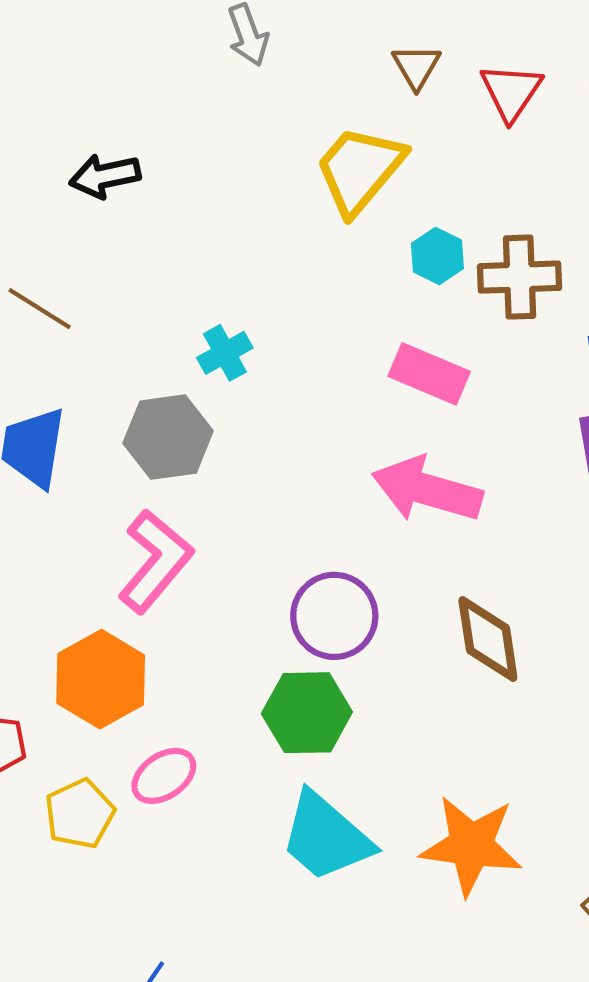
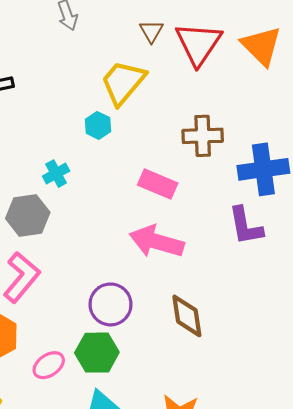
red triangle: (511, 92) -> (198, 44), size x1.5
cyan hexagon: (437, 256) -> (98, 125), moved
pink ellipse: (164, 776) -> (49, 365), moved

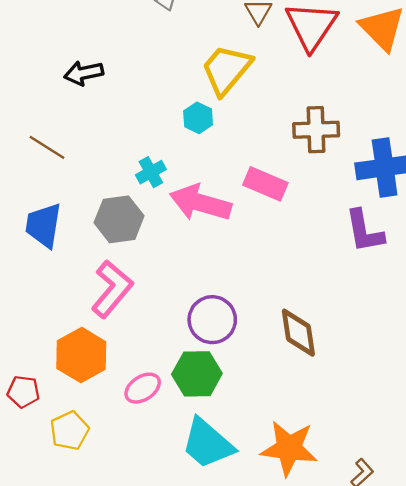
pink arrow: (157, 242) -> (200, 203), moved

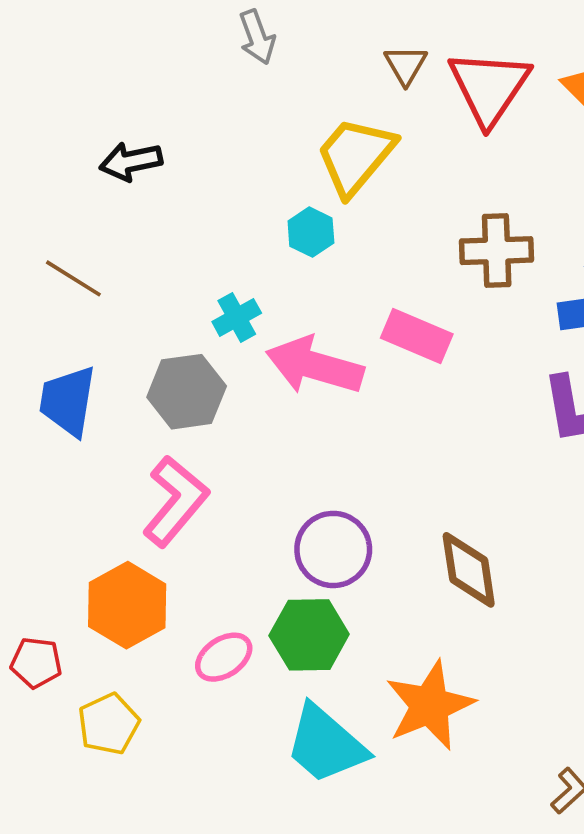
orange star: (289, 448) -> (430, 705), moved, turned -30

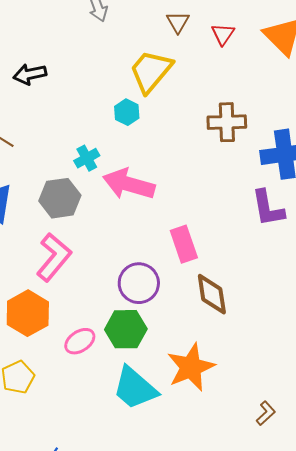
red triangle: (489, 87) -> (223, 34), size x0.5
pink rectangle: (417, 336) -> (184, 244), moved, turned 48

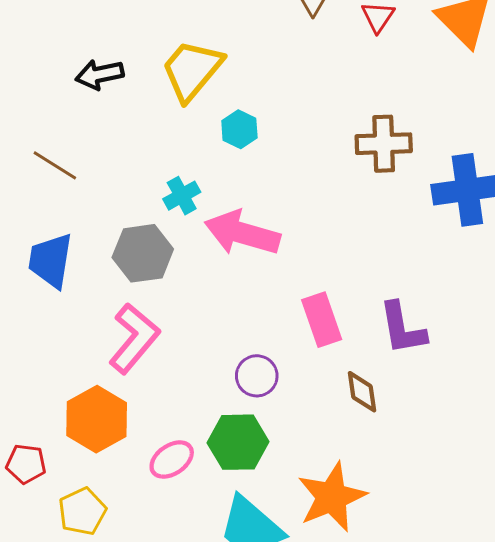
yellow trapezoid: (151, 71) -> (192, 70), moved
purple L-shape: (268, 208) -> (402, 328), moved
purple circle: (139, 283) -> (257, 376), size x0.7
brown diamond: (212, 294) -> (362, 392), size x0.7

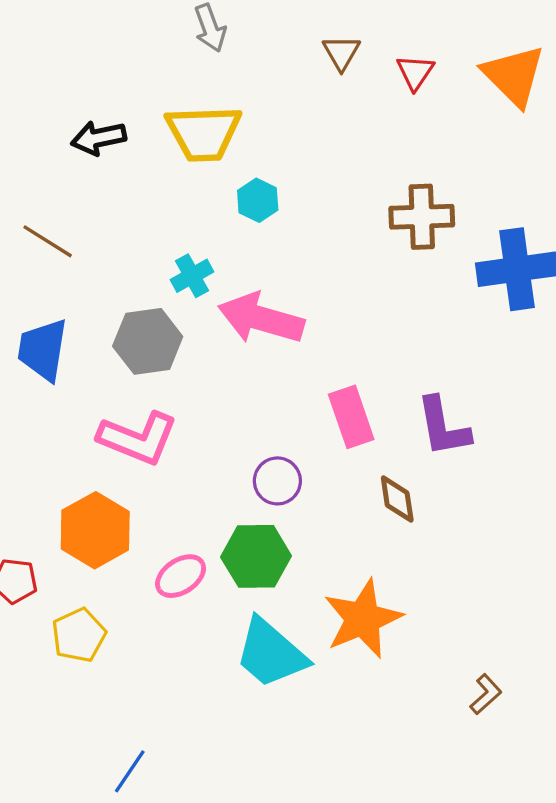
yellow trapezoid: (192, 70) -> (204, 133), turned -132
pink L-shape: (134, 338) -> (138, 438), turned 72

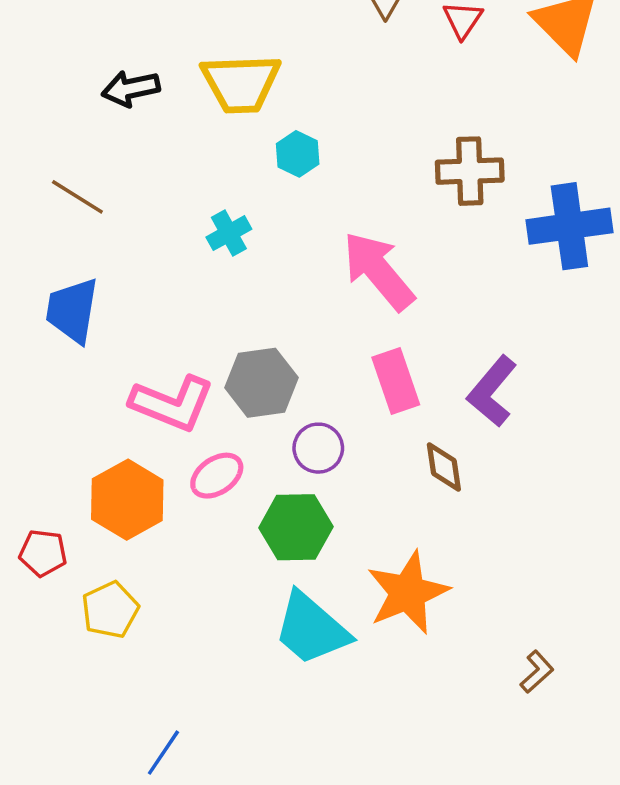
pink arrow: (261, 318) -> (378, 271), moved, turned 34
gray hexagon: (148, 341) -> (262, 383), moved
purple L-shape: (443, 427) -> (492, 391), turned 50
pink ellipse: (181, 576) -> (217, 476), moved

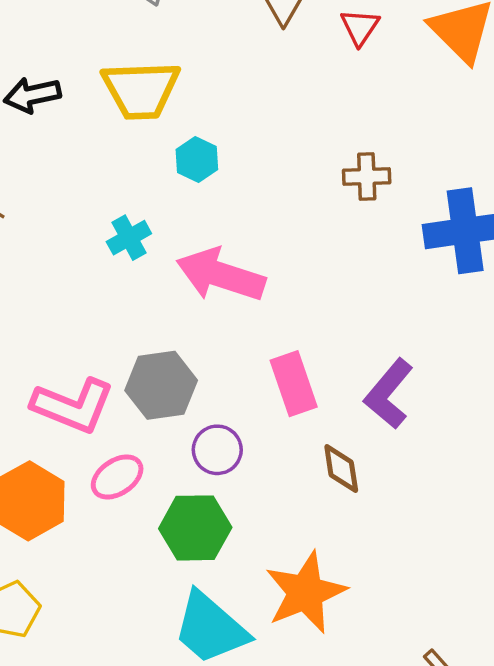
brown cross: (470, 171) -> (367, 176), size x0.7
pink arrow: (378, 271) -> (221, 275), moved, turned -32

